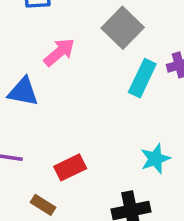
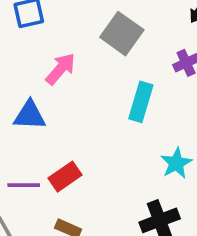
cyan rectangle: (142, 78) -> (141, 102), moved
red rectangle: (70, 167) -> (65, 177), moved

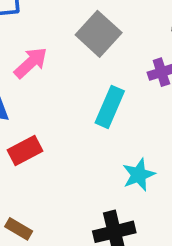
red rectangle: (65, 177) -> (25, 151), moved

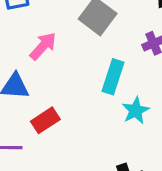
cyan star: (139, 175) -> (136, 111), moved

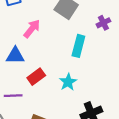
cyan star: (136, 111) -> (68, 82), moved

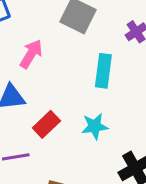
cyan star: (68, 82) -> (95, 126), turned 30

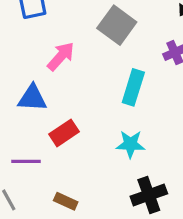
cyan star: (95, 126) -> (130, 144), moved

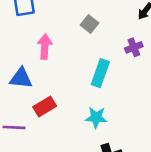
gray square: (117, 25) -> (89, 24), size x0.6
pink arrow: (61, 56) -> (45, 47), turned -40

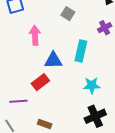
blue triangle: (21, 78) -> (53, 60), moved
cyan star: (96, 117) -> (92, 85), moved

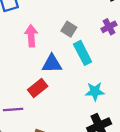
gray square: (68, 14) -> (69, 29), moved
cyan rectangle: (81, 51) -> (83, 53), turned -40

